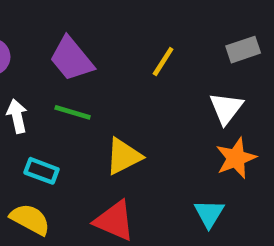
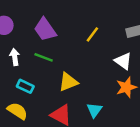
white triangle: (226, 108) -> (123, 61), turned -36
cyan triangle: (209, 214) -> (94, 110), moved

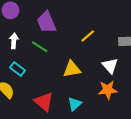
yellow triangle: (68, 82) -> (72, 69), moved

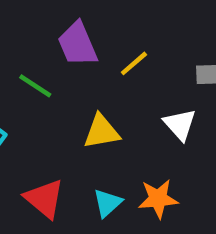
purple trapezoid: (46, 22) -> (77, 44), moved
orange star: (108, 90) -> (158, 199), moved

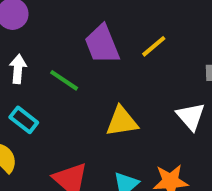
yellow line: (134, 63) -> (154, 46), moved

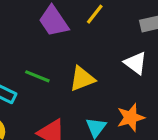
green line: (64, 80) -> (37, 76), moved

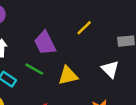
purple trapezoid: (54, 21) -> (45, 43), moved

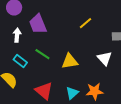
purple trapezoid: (45, 43) -> (38, 24), moved

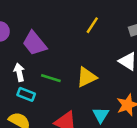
white arrow: (17, 35) -> (19, 72), moved

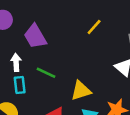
yellow triangle: (87, 77) -> (81, 91), moved
cyan rectangle: (26, 94) -> (20, 85), turned 54

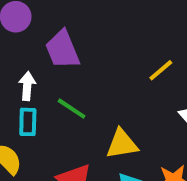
yellow line: (94, 27) -> (161, 70), moved

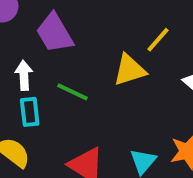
yellow triangle: (122, 144) -> (129, 70), moved

